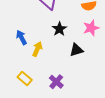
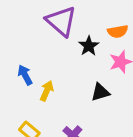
black star: (59, 29) -> (89, 46), moved

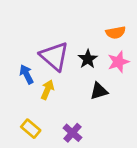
purple triangle: (61, 21) -> (54, 56), moved
black star: (89, 46) -> (88, 59), moved

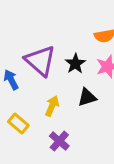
yellow arrow: (47, 90) -> (52, 106), moved
yellow rectangle: (31, 129) -> (18, 124), moved

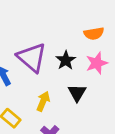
black triangle: (87, 97) -> (77, 93), turned -42

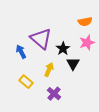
black star: (66, 60) -> (63, 49), moved

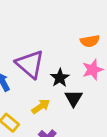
yellow arrow: (49, 70) -> (41, 106), turned 32

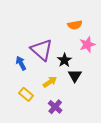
orange semicircle: (90, 41) -> (75, 25), moved
pink star: (93, 70) -> (87, 45), moved

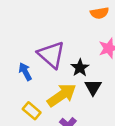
orange semicircle: (75, 25) -> (100, 13), moved
yellow arrow: (50, 82) -> (62, 95), size x1.6

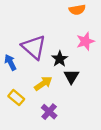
yellow arrow: (62, 95) -> (43, 83), size x0.7

